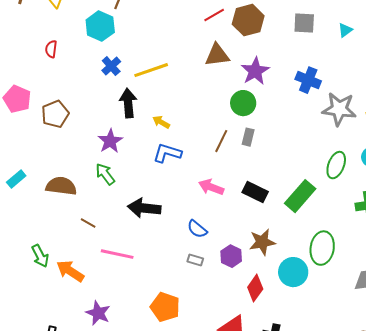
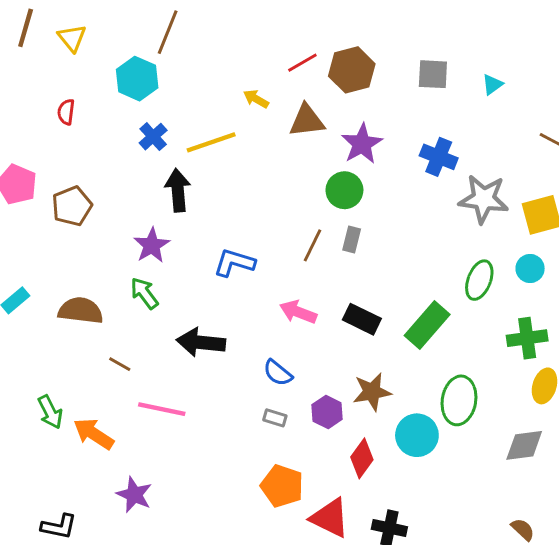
yellow arrow: (161, 122) -> (256, 99), moved
orange pentagon: (165, 307) -> (282, 486), moved

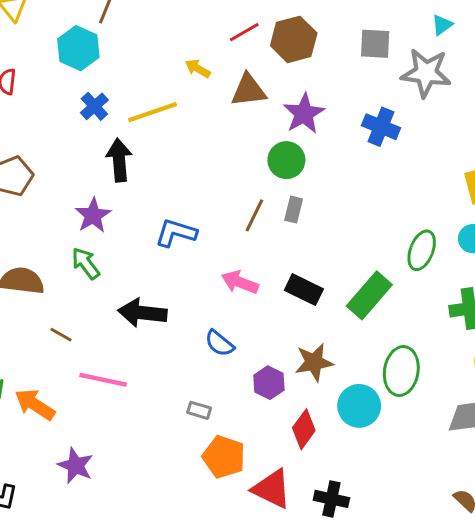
cyan triangle: (492, 84) -> (442, 25), moved
gray star: (484, 199) -> (426, 73), moved
gray rectangle: (275, 418) -> (199, 410), moved

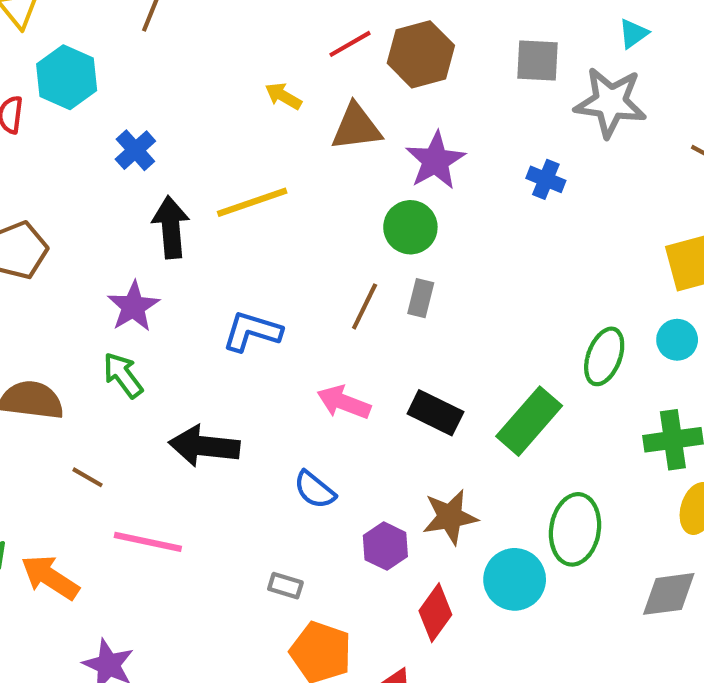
cyan hexagon: (78, 48) -> (67, 77), moved
yellow line: (153, 112) -> (252, 202), moved
blue cross: (381, 127) -> (546, 179), size x0.7

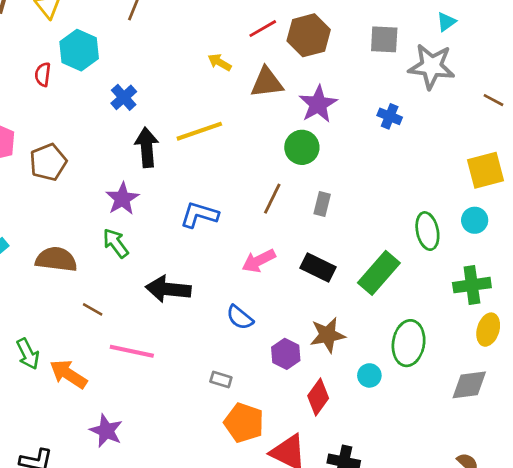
gray rectangle: (421, 298) -> (322, 204), moved
green ellipse: (604, 356) -> (427, 231), turned -33
pink arrow: (344, 402) -> (259, 261), turned -48
cyan circle: (515, 579) -> (369, 375), size x0.6

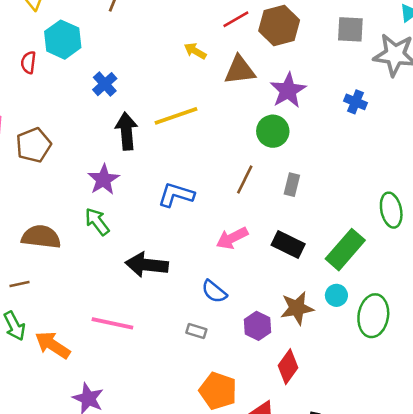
brown line: (93, 309) -> (19, 284), moved, turned -42
cyan circle: (369, 375) -> (336, 295), moved
gray rectangle: (221, 380) -> (196, 331), moved

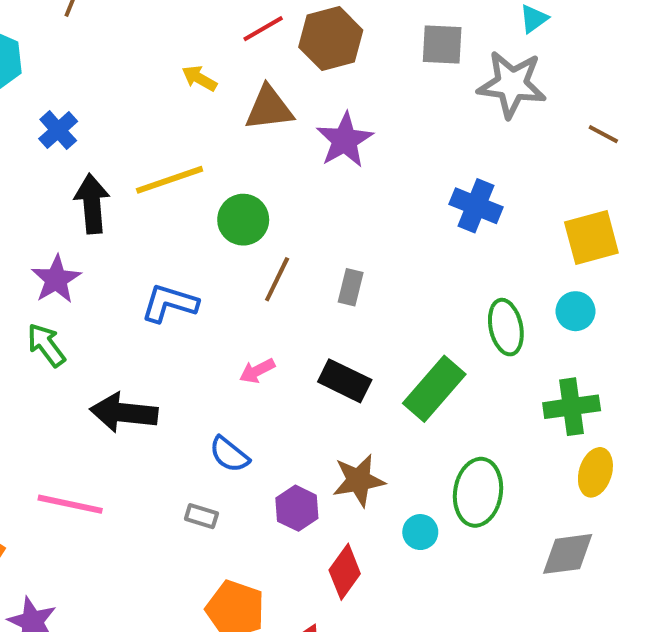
blue cross: (356, 102) -> (476, 206), moved, size x1.4
green circle: (273, 131) -> (243, 220), moved
pink arrow: (232, 238) -> (257, 371), size x0.7
cyan circle: (336, 295) -> (420, 532), moved

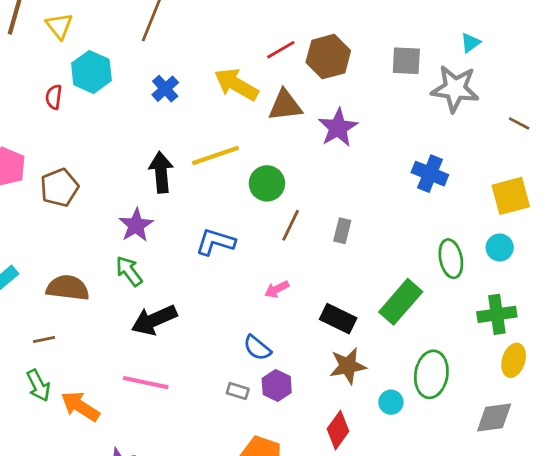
yellow arrow: (199, 78) -> (236, 84), size x1.8
blue cross: (58, 130) -> (165, 89), moved
black rectangle: (345, 381) -> (338, 319), moved
black arrow: (124, 413) -> (154, 320), moved, turned -30
purple hexagon: (297, 508) -> (277, 385), moved

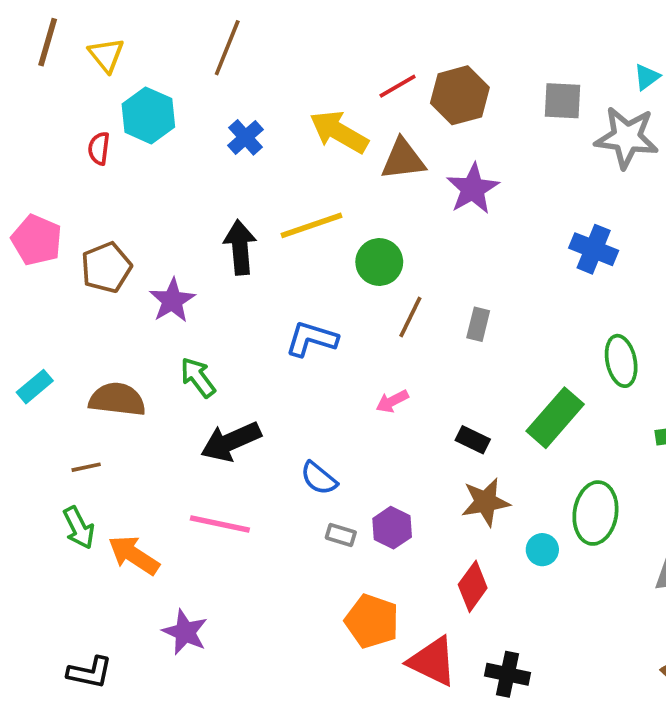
purple star: (136, 225) -> (172, 300), moved
black rectangle: (338, 319) -> (473, 440), size x0.7
blue semicircle: (257, 348) -> (319, 478), moved

